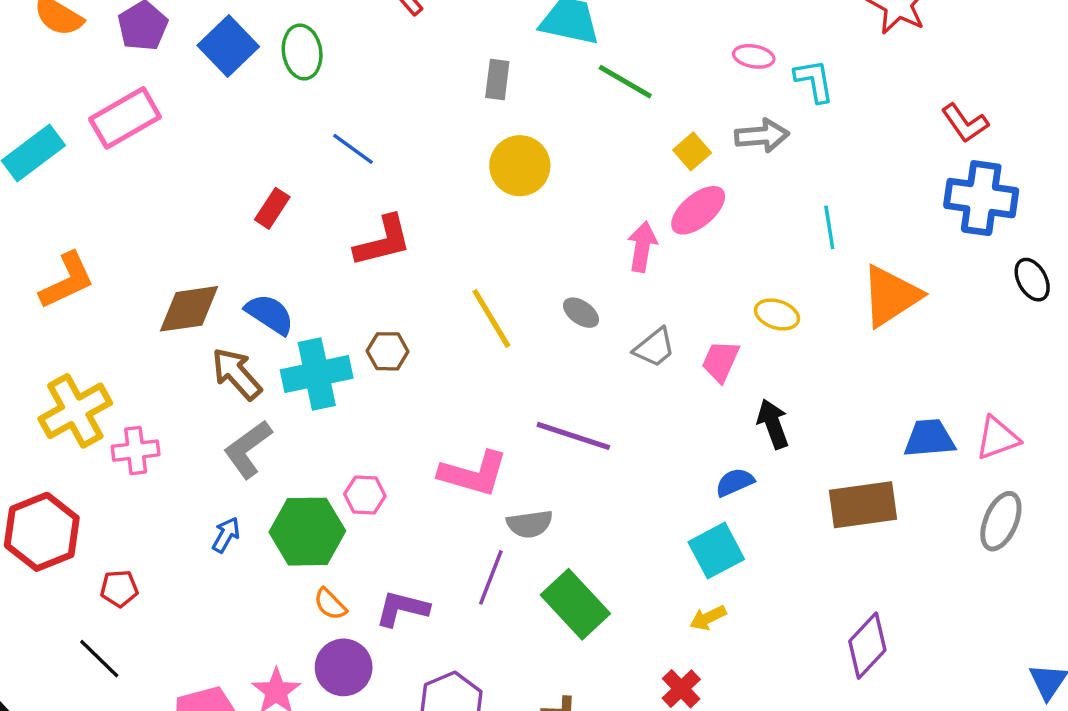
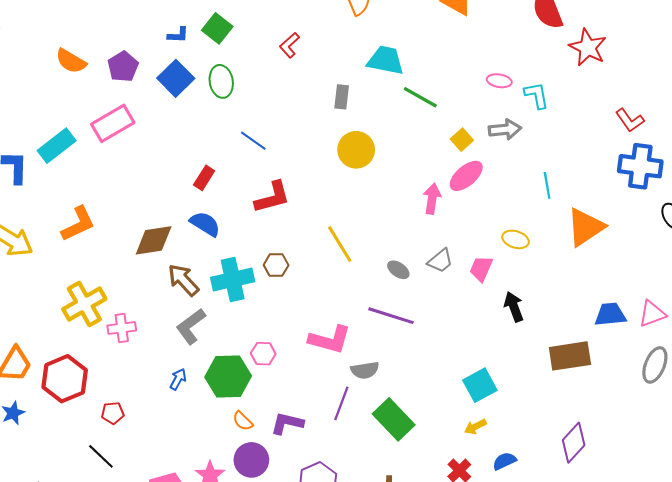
gray ellipse: (581, 313) -> (398, 270), moved
blue semicircle: (270, 314) -> (205, 224), moved
blue semicircle: (735, 482) -> (504, 461), moved

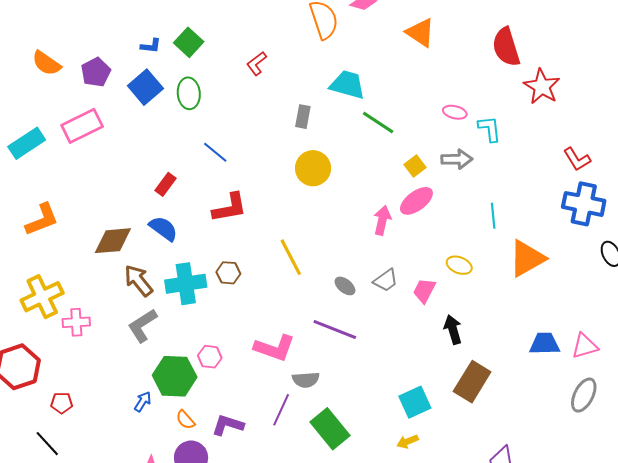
brown rectangle: (570, 356) -> (472, 382), moved, turned -54
blue arrow: (178, 379) -> (143, 402), moved

